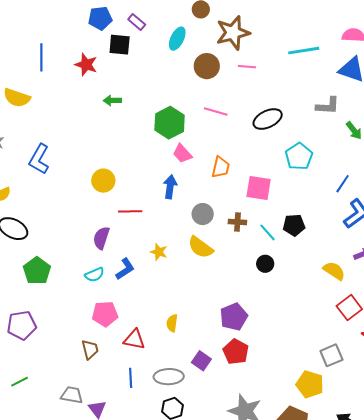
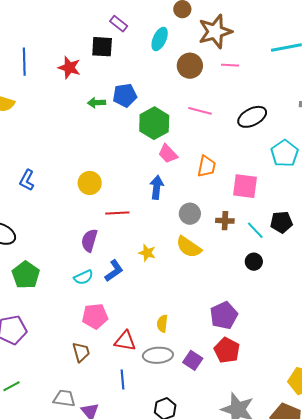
blue pentagon: (100, 18) -> (125, 95), moved
blue L-shape: (39, 159) -> (27, 180), moved, size x0.7
gray ellipse: (169, 377) -> (158, 355), moved

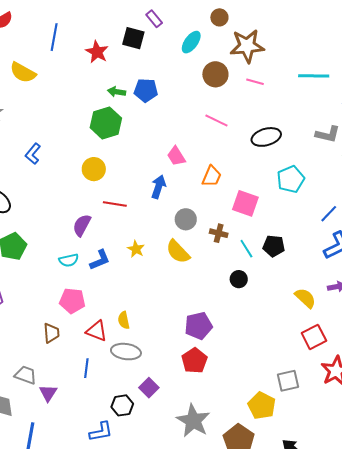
green hexagon: (154, 123) -> (106, 123), moved
yellow semicircle: (162, 324) -> (124, 320), moved, turned -30
purple square: (193, 360) -> (149, 388), moved

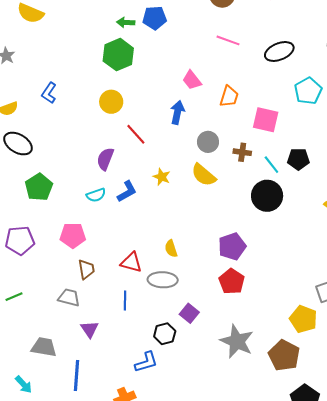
red line: (115, 204) -> (136, 134), turned 45
black circle: (239, 279) -> (267, 196), size x1.8
pink pentagon: (72, 301) -> (73, 235), moved
yellow semicircle: (124, 320) -> (171, 249), moved
gray trapezoid: (26, 375) -> (69, 298), moved

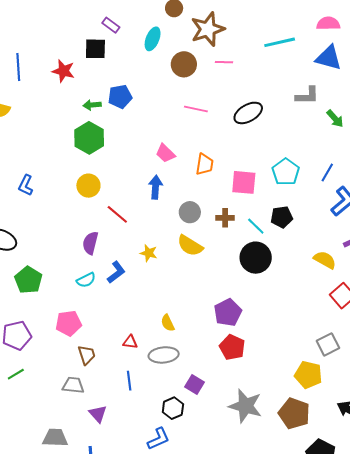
cyan pentagon: (308, 91) -> (286, 172), moved
red triangle: (131, 262) -> (130, 342), size x0.7
green line: (14, 297) -> (16, 374), moved

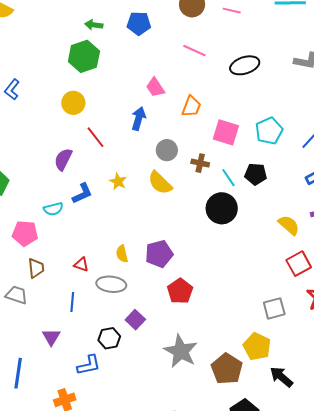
blue pentagon: (120, 97) -> (139, 23), moved
cyan semicircle: (86, 280) -> (53, 209), moved
purple pentagon: (228, 313) -> (159, 254), moved
yellow pentagon: (308, 375) -> (257, 346), moved
purple triangle: (98, 414) -> (51, 337), moved

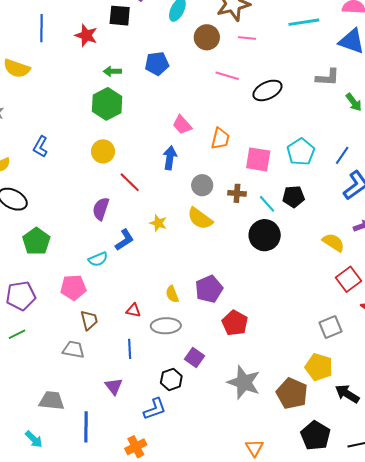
pink line: (194, 51) -> (227, 76), moved

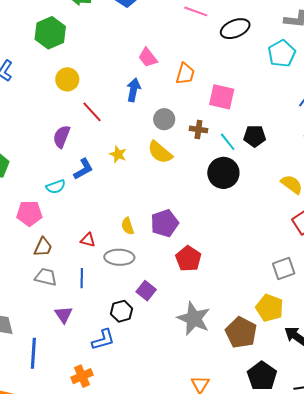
green hexagon: (107, 104) -> (50, 33), moved
cyan pentagon: (301, 152) -> (282, 54), moved
brown trapezoid: (89, 320) -> (43, 247), turned 35
gray trapezoid: (73, 350) -> (46, 277), moved

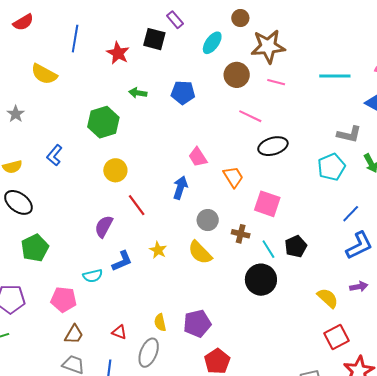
black ellipse: (235, 29) -> (273, 146), moved
orange trapezoid: (185, 74) -> (233, 177), turned -55
black pentagon: (255, 136) -> (296, 246), turned -30
gray ellipse: (119, 257) -> (149, 353), turned -76

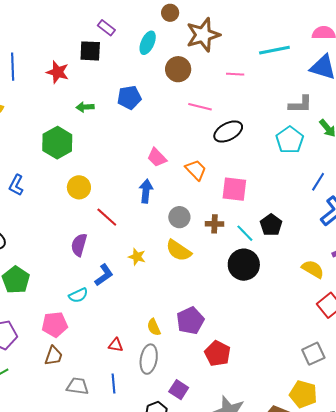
pink line: (276, 82) -> (235, 74), moved
brown trapezoid: (74, 334) -> (54, 356), moved

